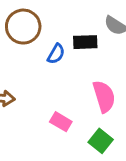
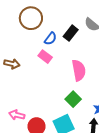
black rectangle: (85, 42) -> (71, 33), turned -56
pink rectangle: (61, 122) -> (45, 57), moved

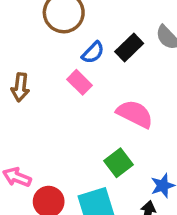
brown arrow: (12, 64) -> (20, 87), turned 77
pink semicircle: (79, 70) -> (135, 114), turned -60

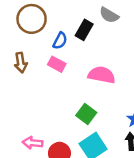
brown arrow: (20, 87) -> (21, 63), moved
green square: (118, 163) -> (86, 114), moved

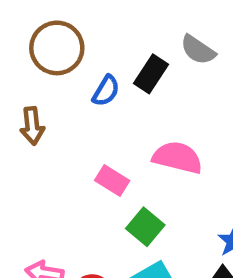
pink rectangle: (57, 64) -> (112, 180), moved

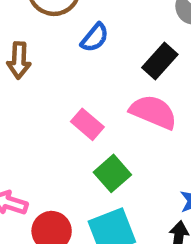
black rectangle: (151, 74) -> (160, 61), moved

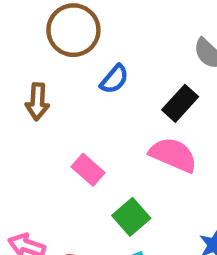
pink rectangle: (87, 124) -> (88, 170), moved

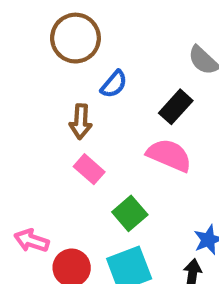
brown arrow: (37, 102) -> (81, 122), moved

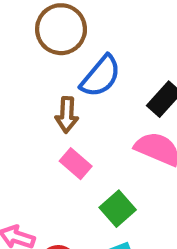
blue semicircle: (114, 84) -> (101, 76), size x1.5

